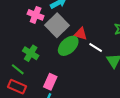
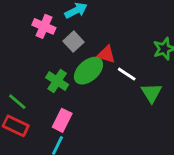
gray square: (57, 25) -> (74, 42), size x0.6
green cross: (31, 53) -> (57, 81), moved

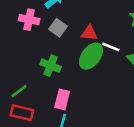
green ellipse: (88, 71) -> (91, 56), moved
green line: (17, 102) -> (19, 91), turned -66

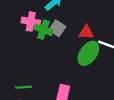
green cross: (51, 66) -> (43, 30), moved
green line: (19, 91) -> (23, 87), turned 35

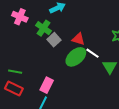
pink cross: (31, 22) -> (20, 17), moved
gray square: (57, 28) -> (54, 40), moved

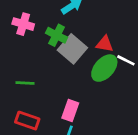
gray square: (54, 40) -> (72, 49), size x1.5
green line: (15, 72) -> (25, 83), moved

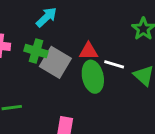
green ellipse: (104, 68) -> (93, 77), turned -44

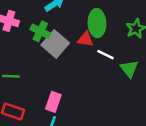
green ellipse: (93, 77) -> (97, 23), moved

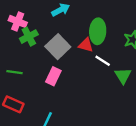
green cross: (40, 31) -> (29, 37), moved, turned 30
pink rectangle: (53, 102) -> (53, 76), moved

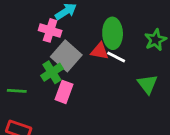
pink cross: (18, 21) -> (50, 30), moved
green cross: (29, 37) -> (52, 72), moved
white line: (103, 61) -> (116, 57), moved

